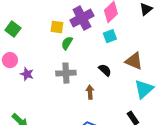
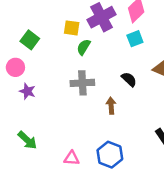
green square: (13, 29) -> (30, 40), moved
purple star: (27, 74) -> (27, 91), moved

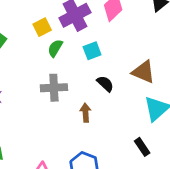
yellow square: (72, 28) -> (42, 27), turned -35
cyan square: (135, 39) -> (92, 51), moved

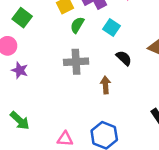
cyan square: (92, 51) -> (112, 27), turned -35

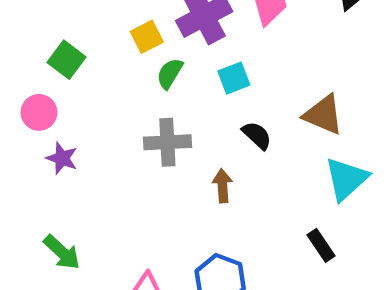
cyan square: (112, 27) -> (234, 78), turned 35

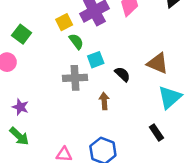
green semicircle: (170, 73) -> (76, 41), turned 112
cyan square: (234, 78) -> (96, 60), moved
purple star: (62, 158) -> (20, 107), moved

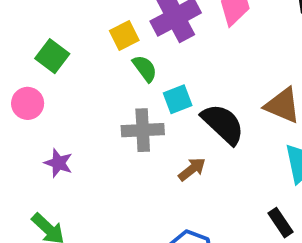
black semicircle: (122, 74) -> (223, 124), size x1.6
brown arrow: (104, 101) -> (192, 169), turned 56
purple star: (20, 107) -> (58, 163), moved

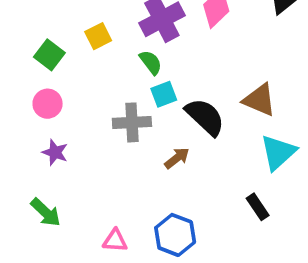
yellow square: (124, 36) -> (98, 36), moved
green semicircle: (145, 68) -> (151, 62), moved
pink circle: (28, 103) -> (48, 104), moved

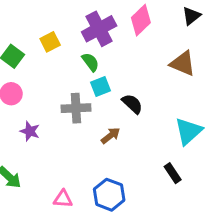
brown triangle: (259, 100) -> (183, 63), moved
black semicircle: (205, 117) -> (132, 104), size x0.7
purple star: (55, 152) -> (30, 131), moved

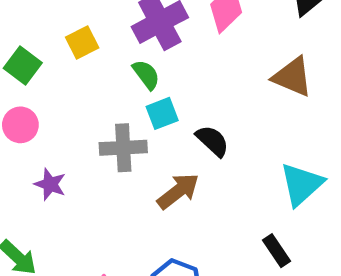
brown arrow: (111, 136) -> (178, 191), size x1.4

